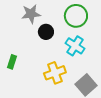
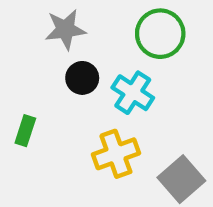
black circle: (46, 32) -> (82, 78), moved
cyan cross: (75, 46) -> (133, 93), moved

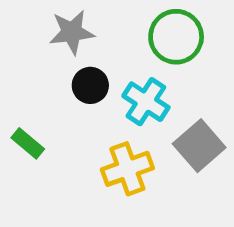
green rectangle: (25, 131) -> (28, 143), turned -68
gray square: (181, 179) -> (199, 146), moved

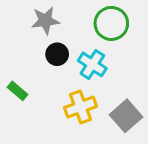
gray square: (199, 146) -> (126, 116), moved

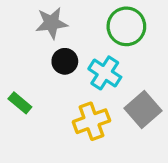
gray square: (126, 116) -> (143, 110), moved

